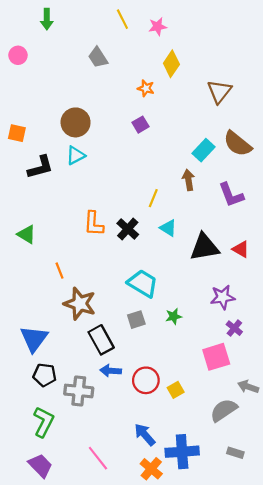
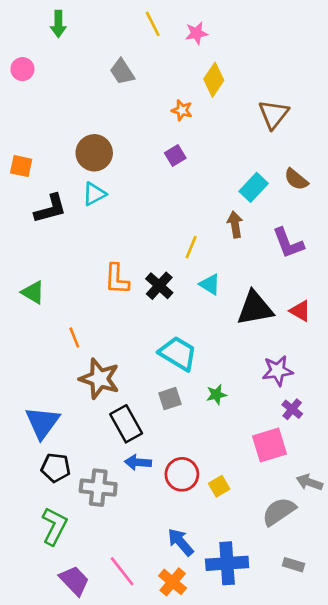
brown semicircle: (237, 144) -> (296, 179), size x0.7
purple trapezoid: (40, 466) -> (74, 581), moved
orange cross: (151, 469) -> (173, 582), moved

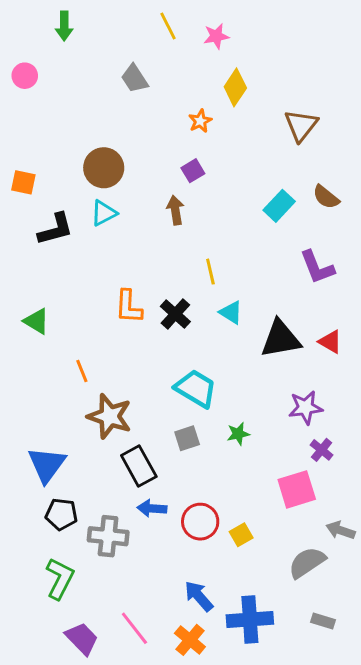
orange star: (182, 110) -> (200, 121), turned 30
brown arrow: (235, 225) -> (175, 210), moved
yellow line: (191, 247) -> (210, 272), turned -35

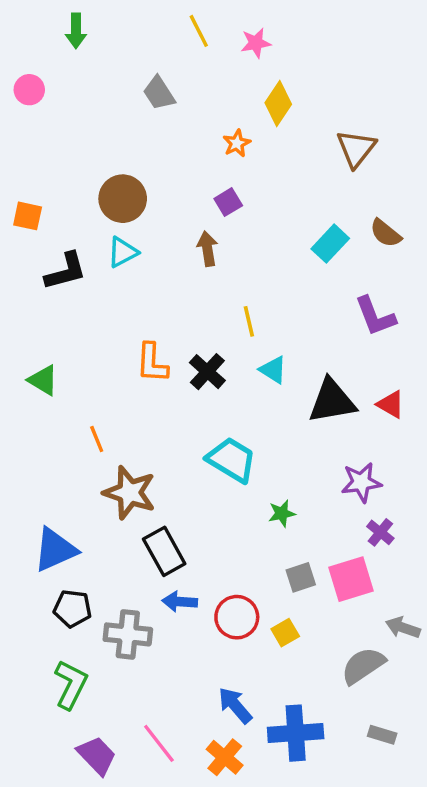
gray square: (187, 438) -> (301, 577), moved
blue triangle: (47, 465) -> (55, 550), turned 30

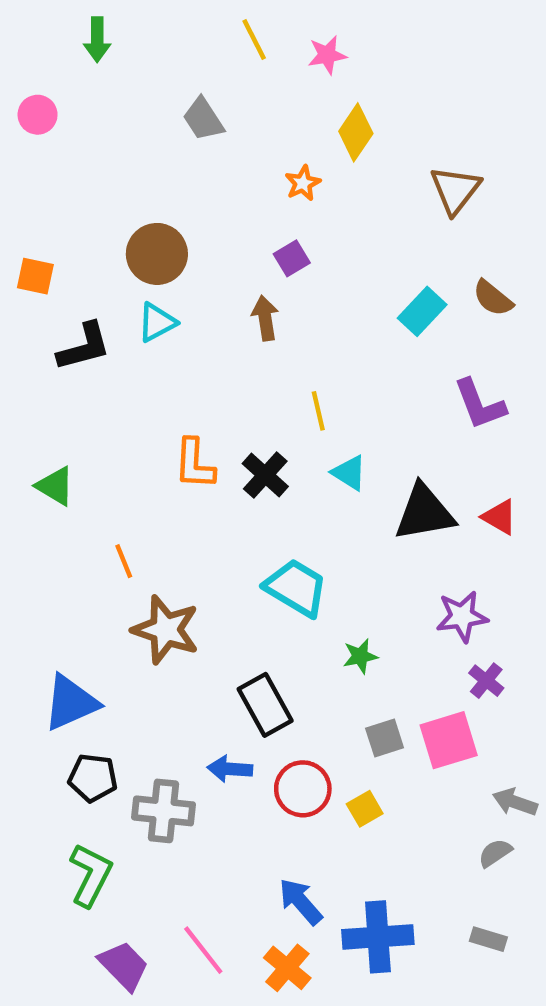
black rectangle: (164, 551) -> (265, 705), moved
gray semicircle: (363, 666) -> (495, 853), moved, size x0.6

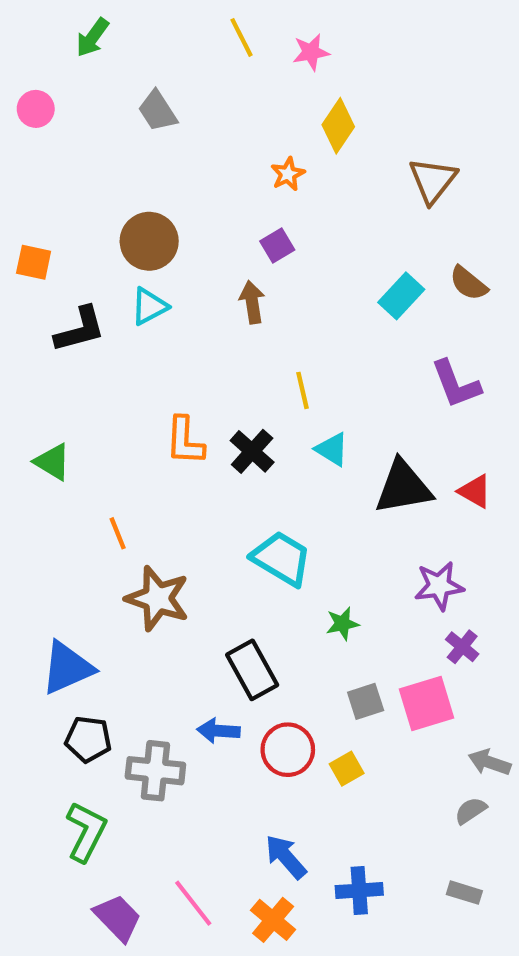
green arrow: (97, 40) -> (92, 37), turned 36
gray trapezoid: (203, 119) -> (158, 111), moved
blue cross: (378, 937) -> (359, 890), size x0.7

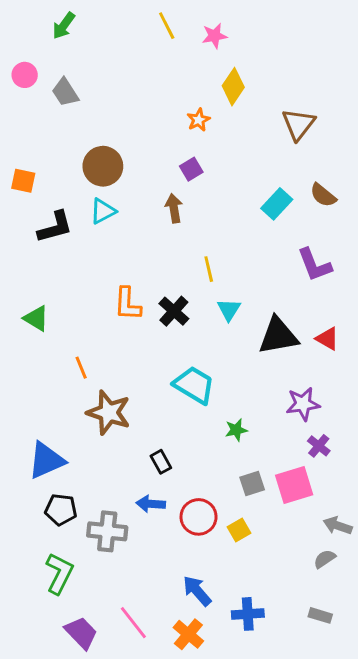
gray trapezoid: (158, 111) -> (65, 92), moved
cyan triangle: (332, 449) -> (229, 310), turned 30
black rectangle: (252, 670) -> (161, 462), moved, size x0.6

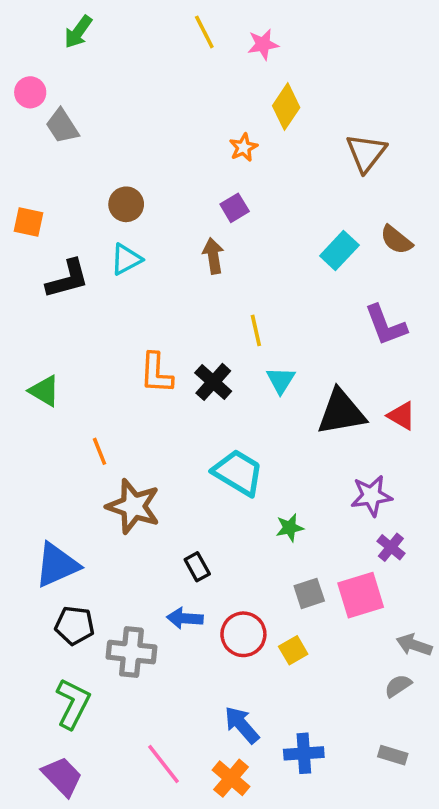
gray trapezoid: (65, 92) -> (62, 126), moved
brown circle: (103, 166) -> (126, 204), size x0.7
purple trapezoid: (81, 633) -> (62, 776), moved

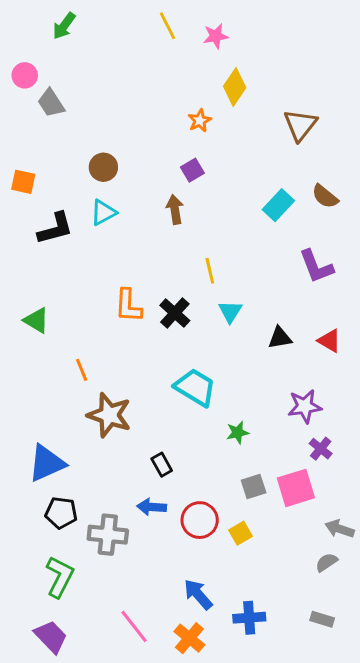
black triangle: (341, 412) -> (280, 338), size x0.6

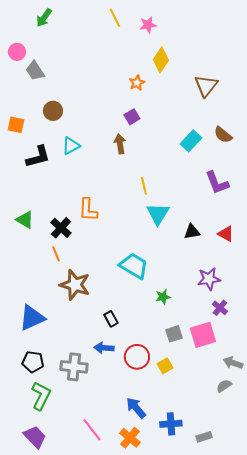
brown circle: (103, 167) -> (53, 111), moved
cyan triangle: (230, 312) -> (158, 214), size x1.4
black cross: (175, 313) -> (61, 228), moved
black pentagon: (61, 513) -> (33, 362), moved
gray rectangle: (322, 619) -> (204, 437), moved, turned -35

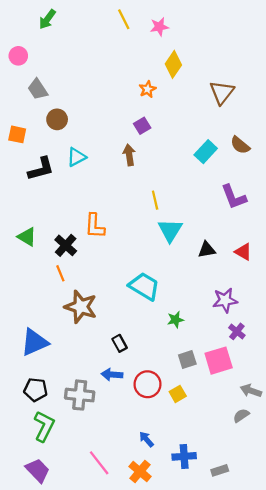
gray trapezoid: (35, 71) -> (38, 89), moved
blue arrow: (136, 408) -> (146, 439), size x0.7

